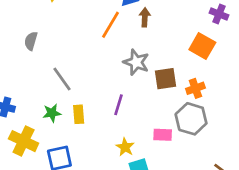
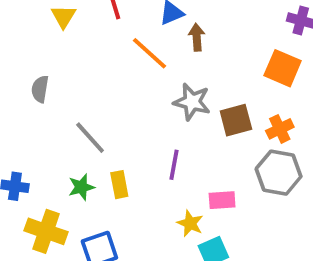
orange line: (110, 25) -> (149, 53), turned -72
pink rectangle: (163, 135) -> (222, 200), moved

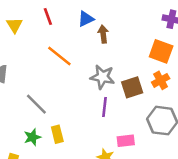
orange line: (149, 53) -> (59, 56), moved
orange cross: (280, 129) -> (161, 80), moved
purple line: (174, 165) -> (105, 107), moved

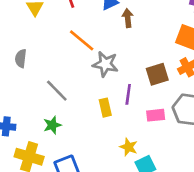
gray star: (102, 77) -> (105, 64), moved
yellow rectangle: (57, 134) -> (105, 108), moved
pink rectangle: (126, 141) -> (156, 115), moved

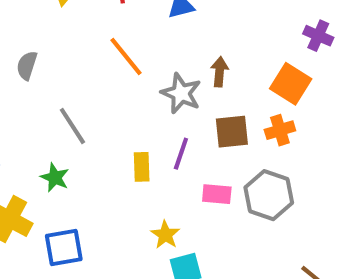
brown arrow: (128, 18) -> (219, 72), moved
gray star: (105, 64) -> (181, 93), moved
green star: (52, 125) -> (55, 178), turned 30

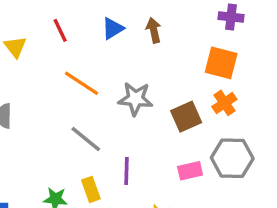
brown arrow: (219, 72) -> (154, 30), moved
gray line: (72, 126) -> (86, 139), moved
purple line: (181, 154) -> (127, 171), moved
yellow rectangle: (142, 167) -> (91, 189), moved

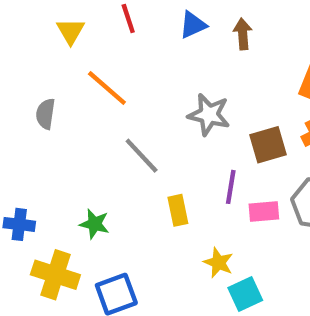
orange line: (82, 83) -> (107, 88), moved
purple line: (127, 171) -> (231, 187), moved
yellow rectangle: (91, 189) -> (178, 210), moved

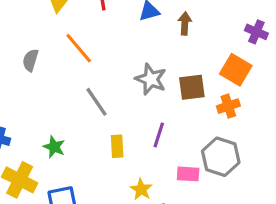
brown square: (268, 145) -> (192, 87), moved
pink rectangle: (264, 212) -> (188, 174), moved

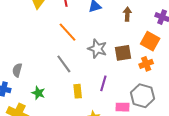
brown arrow: (185, 23) -> (127, 14), moved
orange line: (79, 48) -> (68, 32), moved
gray semicircle: (30, 60) -> (17, 70), moved

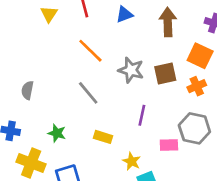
brown arrow: (127, 14) -> (168, 22), size x1.5
gray semicircle: (17, 70) -> (27, 90), moved
yellow rectangle: (78, 91) -> (103, 137), moved, turned -64

